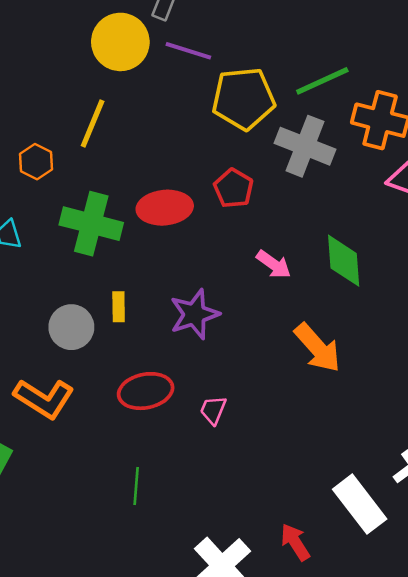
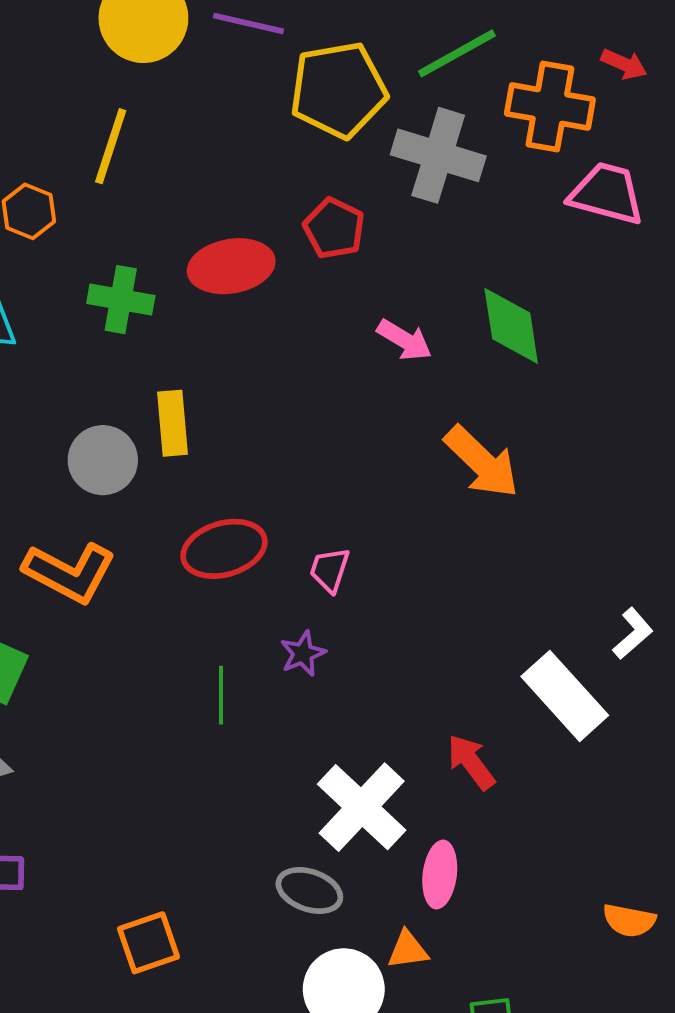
green cross: (91, 224) -> (121, 300), size x0.7
yellow rectangle: (119, 307) -> (172, 423), size x1.4
purple star: (194, 314) -> (303, 653), moved, size x0.6

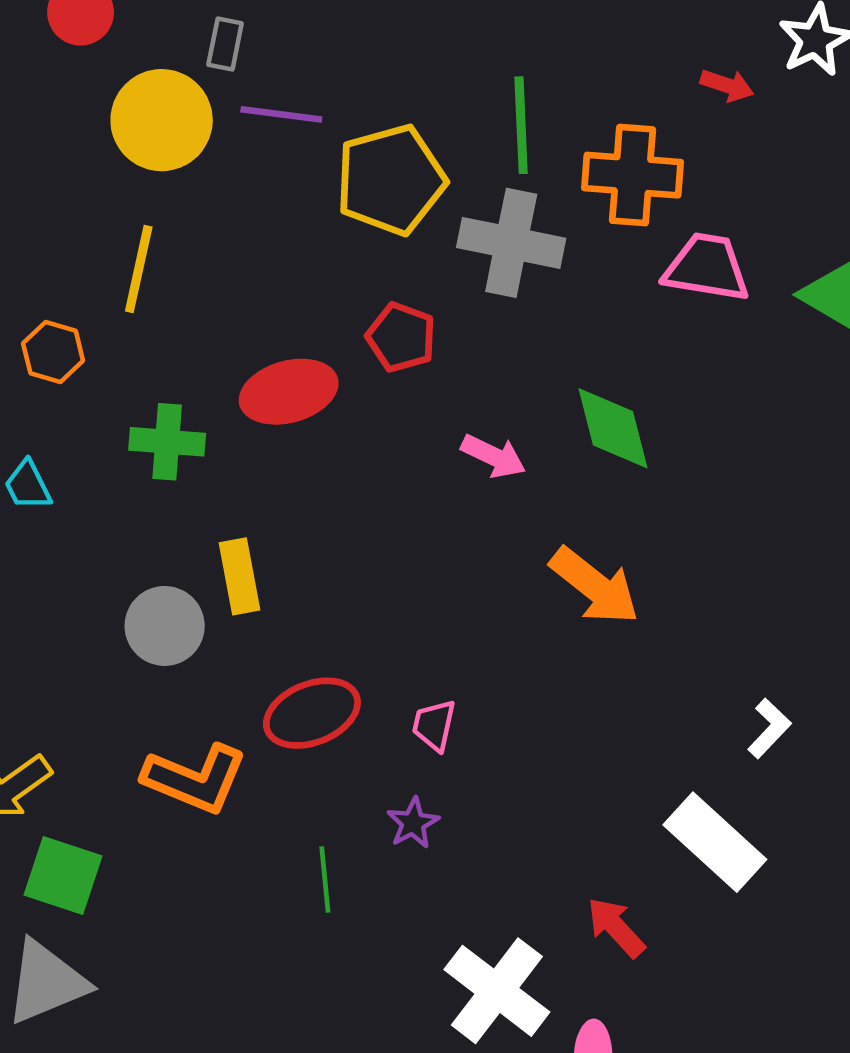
green line: (457, 53) -> (521, 125), turned -58
red arrow: (624, 64) -> (727, 85), moved
orange L-shape: (70, 572) -> (195, 779), moved
white L-shape: (633, 633) -> (769, 728), moved

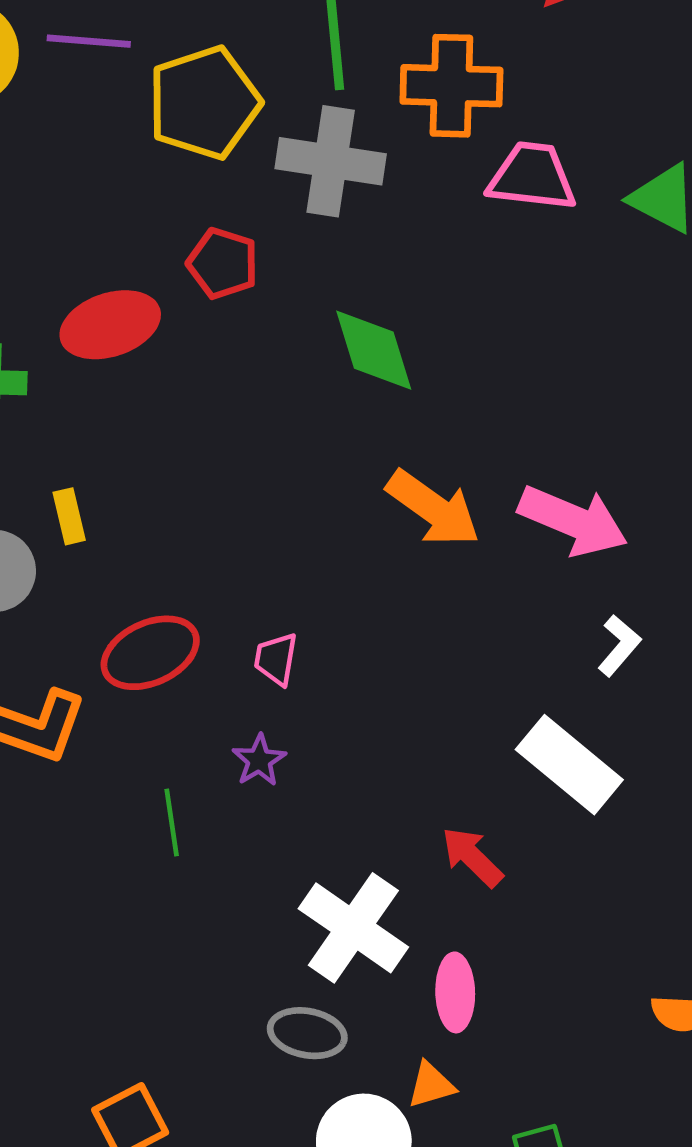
green diamond: (613, 428) -> (374, 350), moved
pink arrow: (493, 456) -> (573, 521), moved, size x1.6
yellow rectangle: (240, 576) -> (69, 516), size x0.7

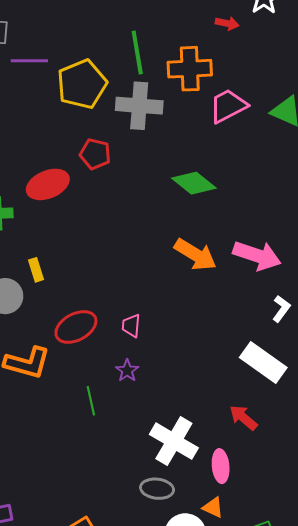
pink trapezoid: (532, 177) -> (228, 106), turned -30
green diamond: (374, 350) -> (194, 183), moved, turned -30
red arrow: (472, 857) -> (243, 418), moved
orange triangle: (431, 1085) -> (213, 507), turned 45

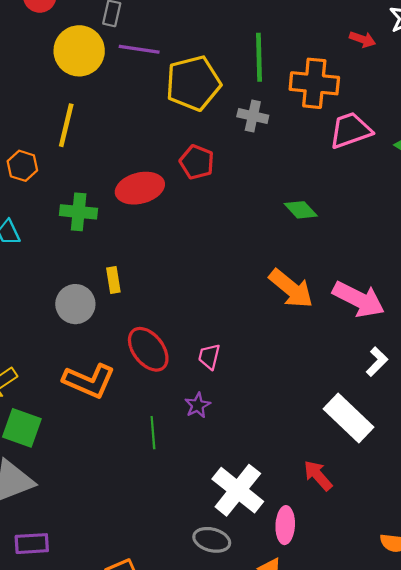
gray cross: (139, 106) -> (253, 116), size x0.6
green diamond: (194, 183) -> (301, 210), size x0.7
red ellipse: (76, 327) -> (148, 349), turned 72

